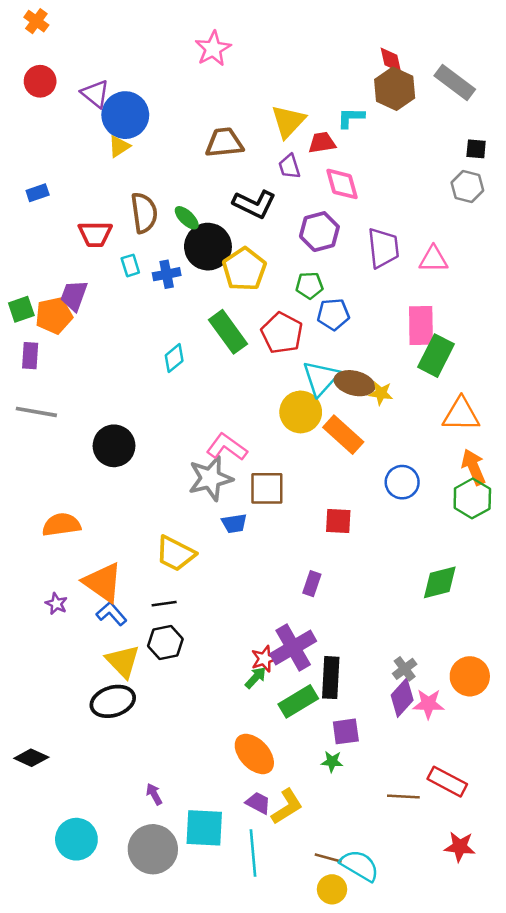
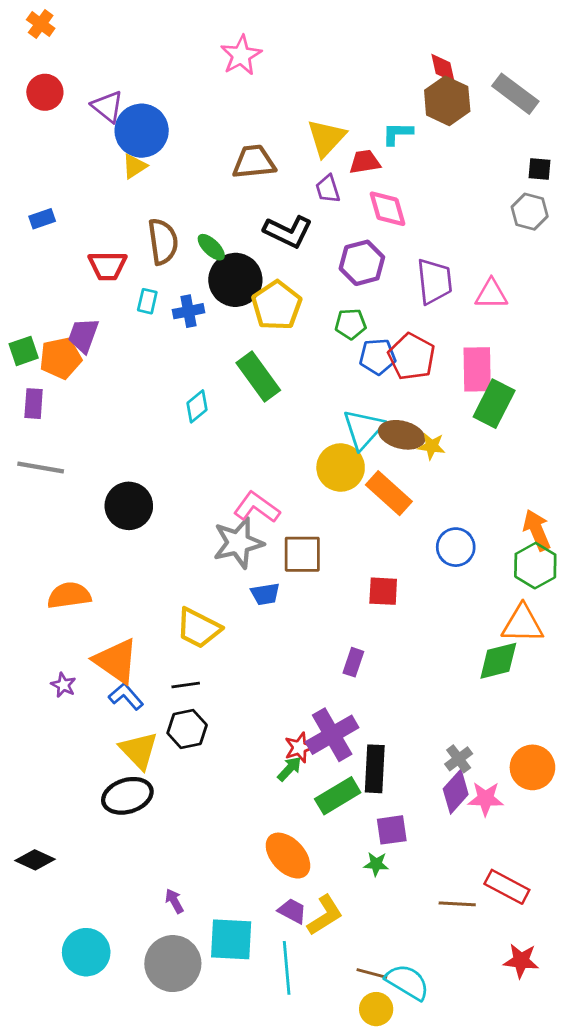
cyan rectangle: (130, 265) -> (147, 301), turned 30
red pentagon: (282, 333) -> (412, 357), moved
orange triangle: (461, 414) -> (523, 624), moved

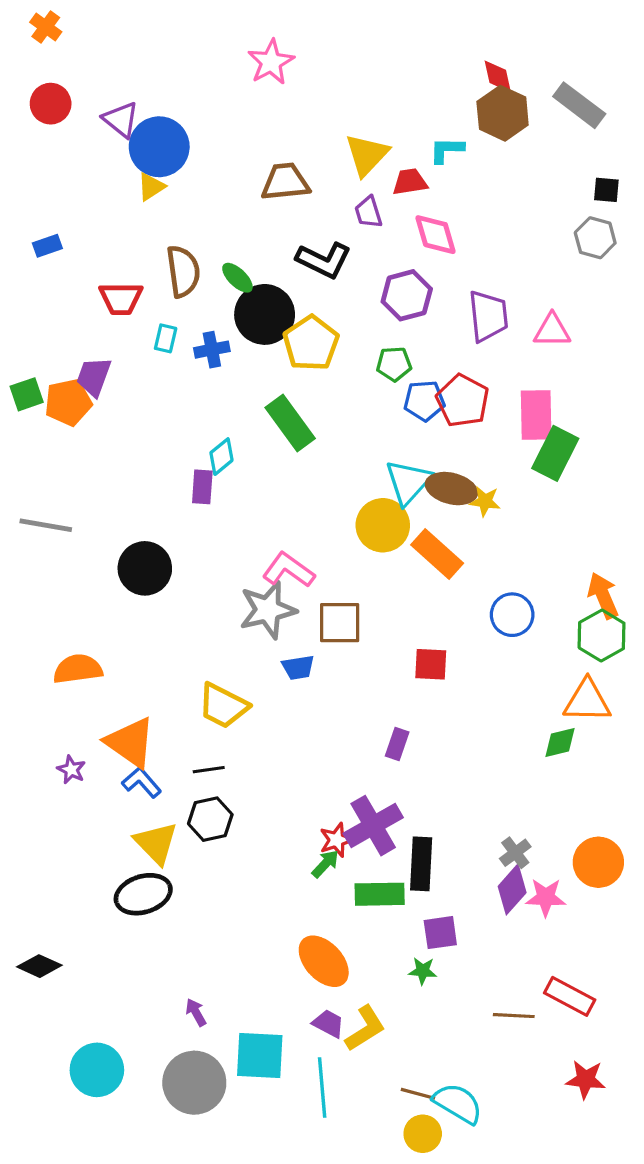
purple rectangle: (34, 404) -> (202, 487), moved
green diamond: (498, 661) -> (560, 742), size x0.7
green rectangle: (338, 796) -> (380, 894), turned 30

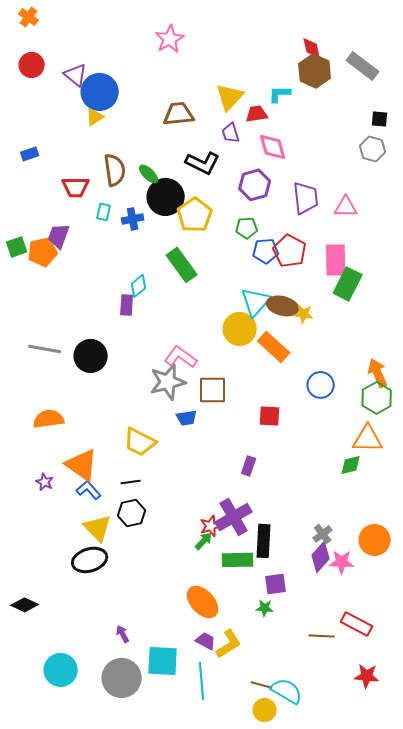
gray line: (46, 525) -> (45, 349), moved

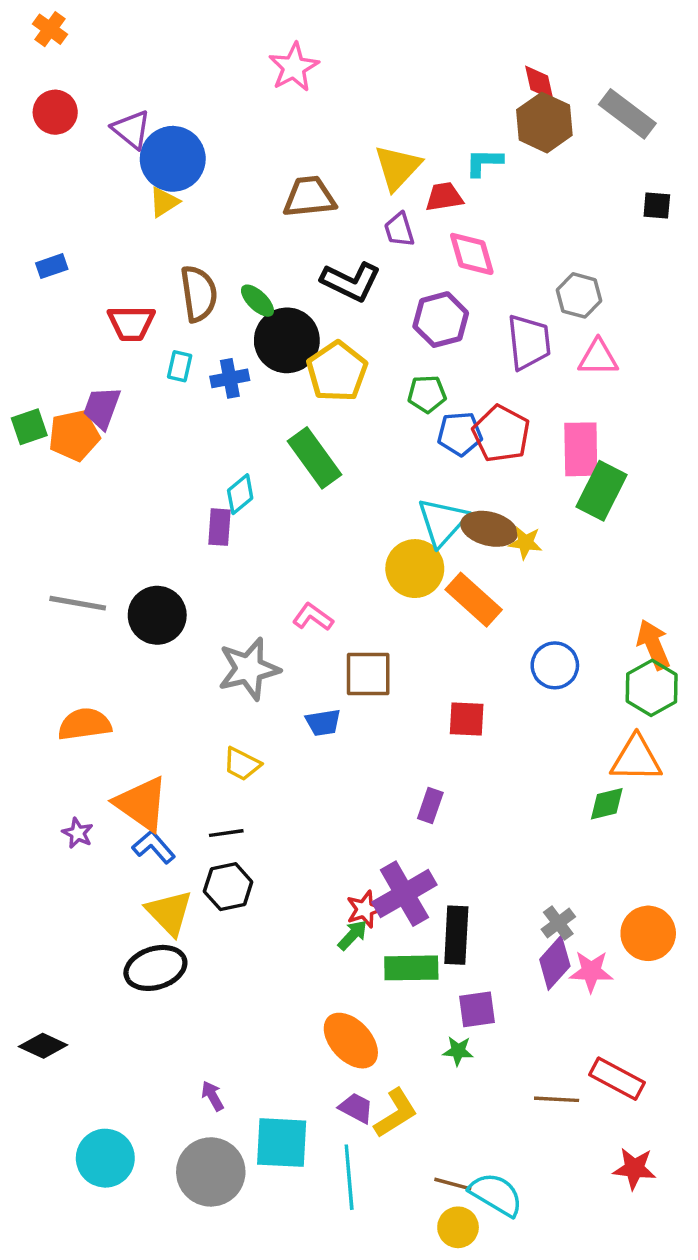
gray hexagon: (373, 149) -> (579, 295), moved
pink L-shape: (181, 357) -> (313, 617), size x0.7
gray star: (168, 382) -> (249, 669), moved
yellow trapezoid: (140, 442) -> (242, 764), size x0.7

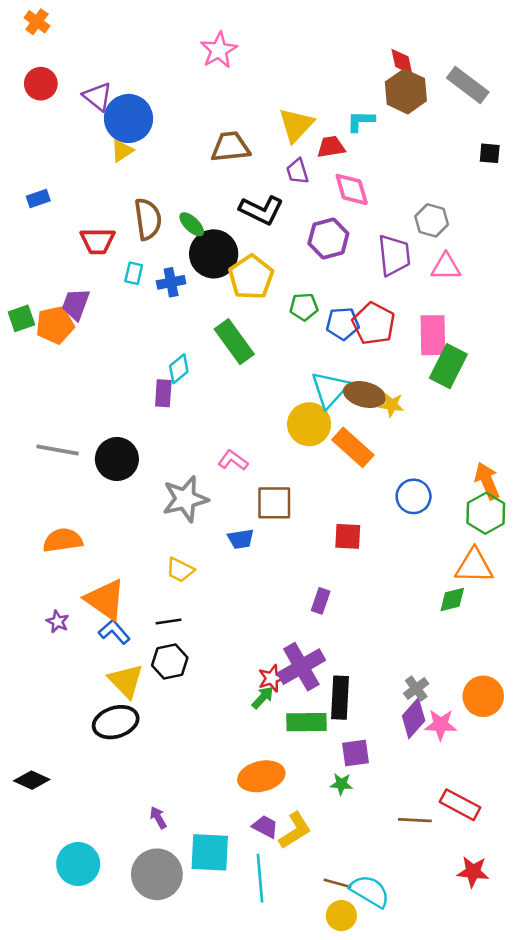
green pentagon: (427, 394) -> (304, 307), moved
orange ellipse: (351, 1041) -> (261, 776), turned -60

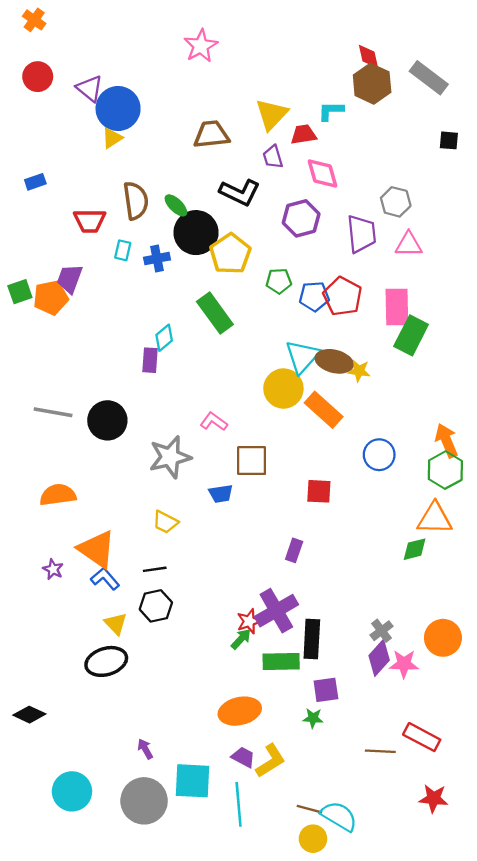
yellow triangle: (126, 681) -> (116, 624), size x0.7

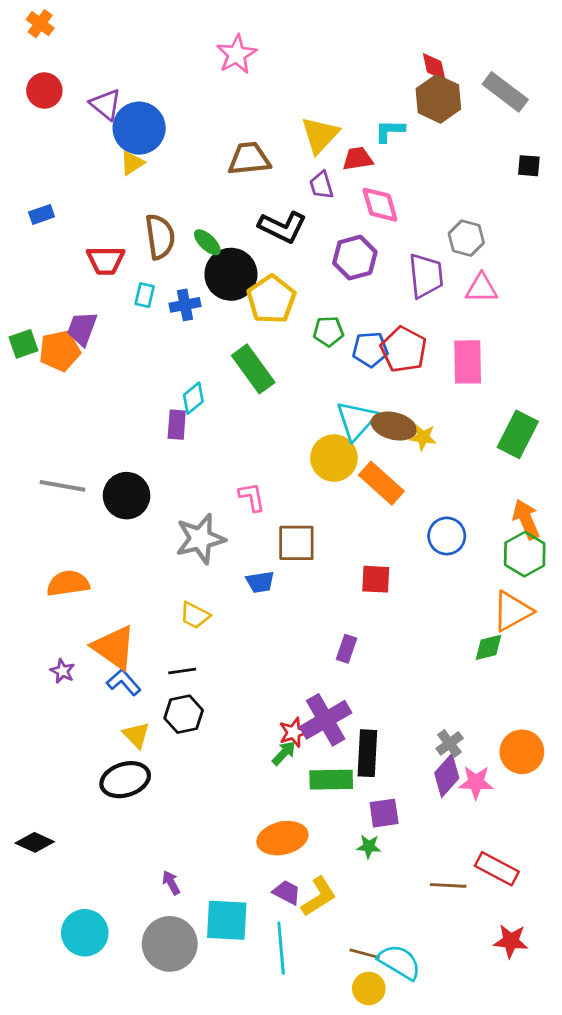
green rectangle: (411, 335) -> (518, 434), moved
pink L-shape: (214, 422) -> (252, 497), turned 44
orange triangle: (435, 518) -> (512, 611), turned -30

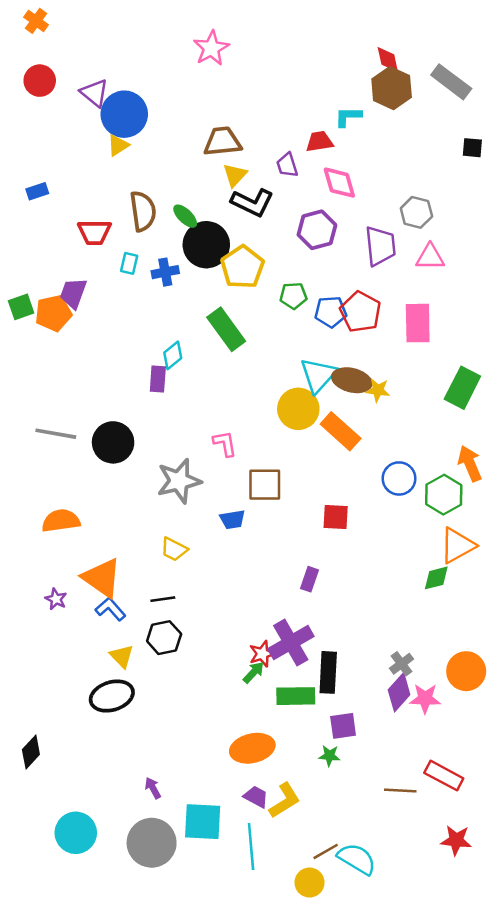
yellow triangle: (320, 135) -> (235, 175), moved, size x0.7
green hexagon: (525, 554) -> (444, 495), moved
black diamond: (35, 842) -> (31, 752), turned -72
brown line: (365, 954) -> (326, 851), turned -45
yellow circle: (369, 988) -> (309, 883), moved

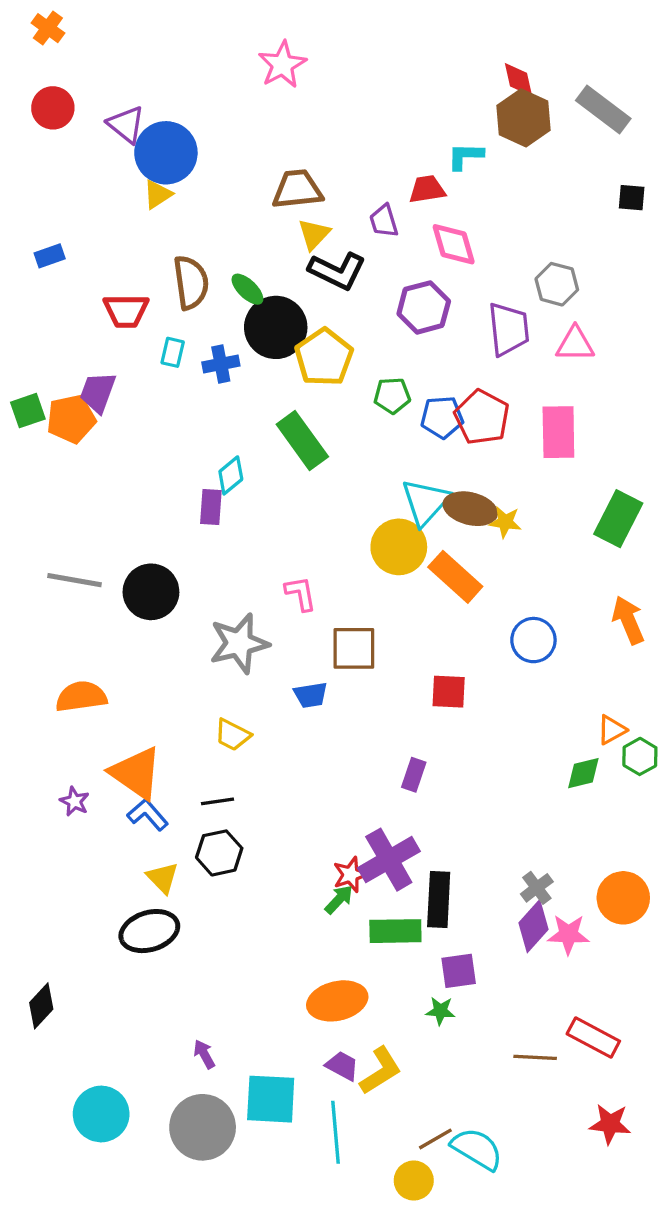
green hexagon: (444, 495) -> (640, 756), moved, size x0.7
orange triangle: (457, 546) -> (612, 730), size x0.6

